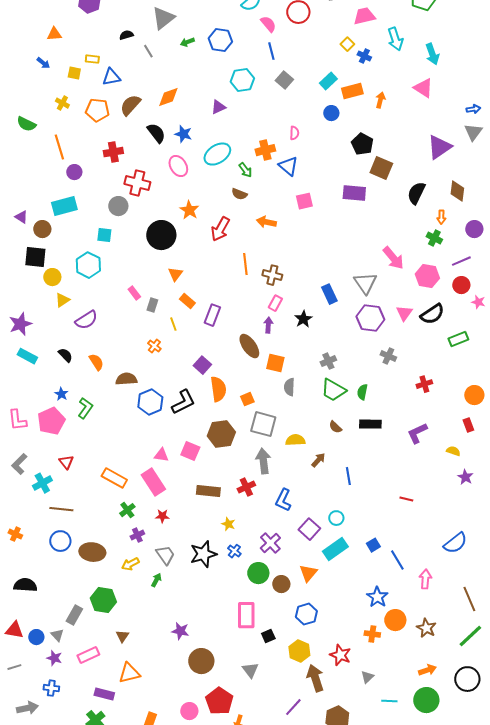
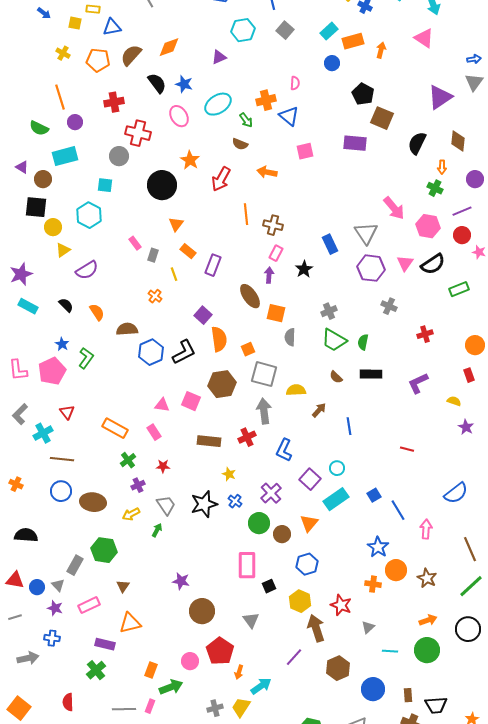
green semicircle: (26, 124) -> (39, 128), moved
pink rectangle: (153, 482) -> (154, 432), size x0.6

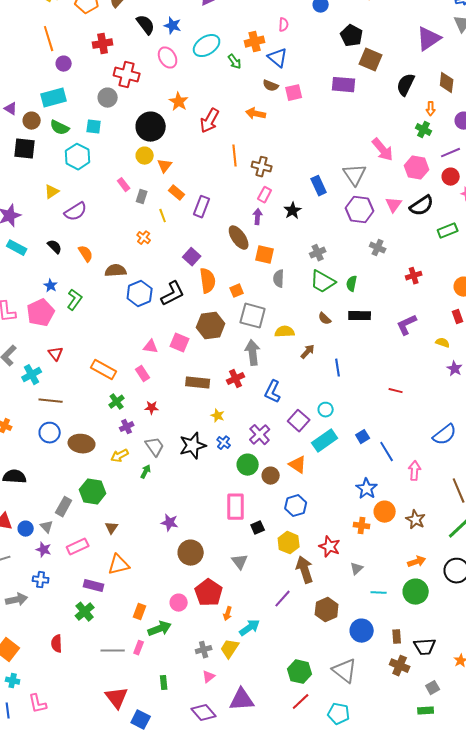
green semicircle: (39, 128) -> (60, 128), moved
brown semicircle: (240, 144) -> (271, 86), moved
yellow circle: (53, 227) -> (145, 156), moved
orange triangle: (309, 523) -> (298, 465), turned -36

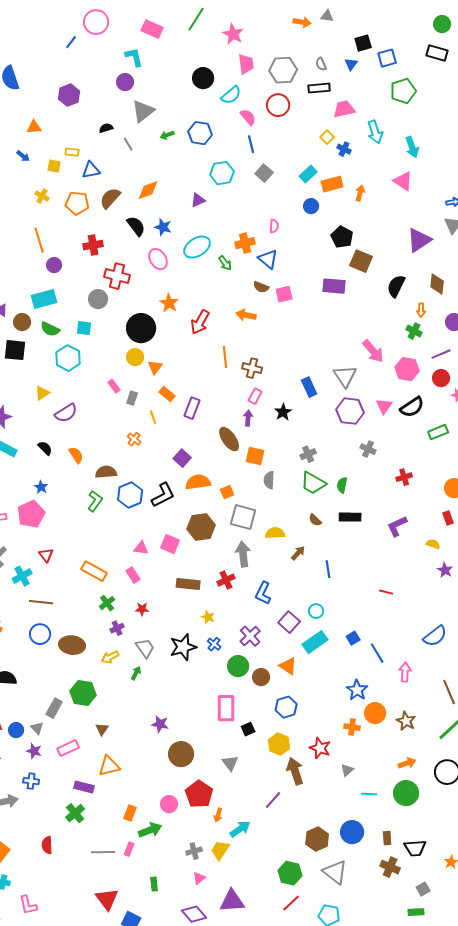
orange semicircle: (208, 281) -> (198, 482), turned -90
green L-shape: (75, 300) -> (95, 501), moved
brown hexagon: (327, 610) -> (317, 839), moved

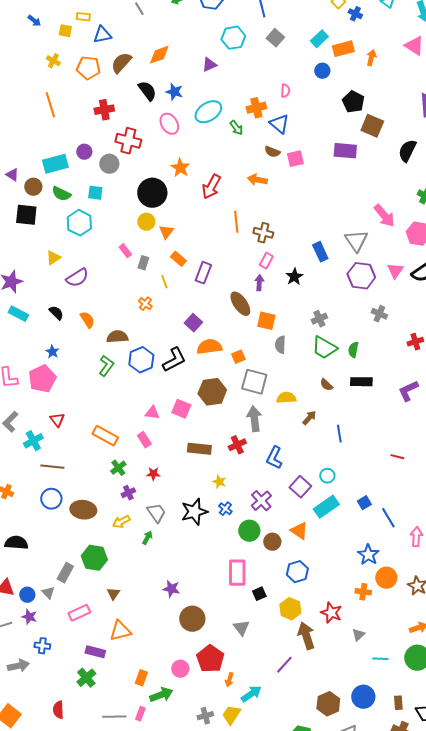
purple circle: (54, 265) -> (84, 152), moved
purple star: (34, 751) -> (29, 617), moved

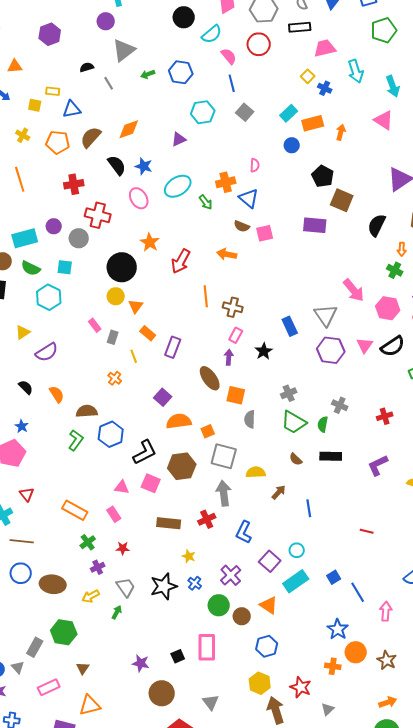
gray cross: (379, 314) -> (340, 405), moved
black L-shape: (174, 360) -> (145, 452), moved
black square: (259, 594) -> (178, 656), moved

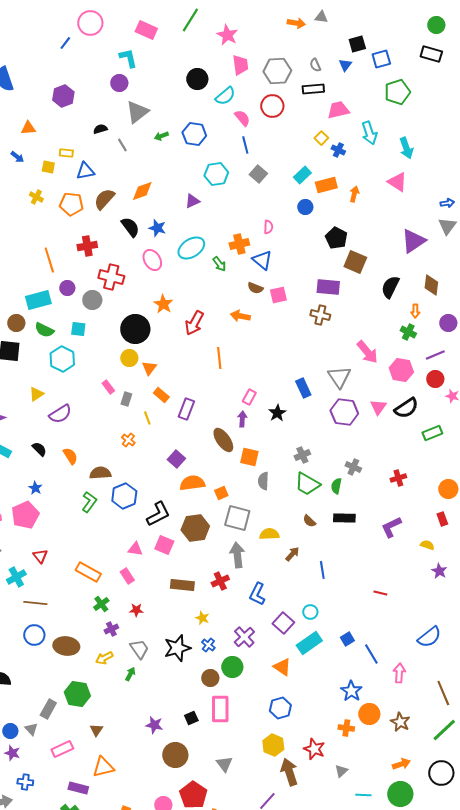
orange line: (20, 179) -> (49, 260), moved
brown cross: (233, 307) -> (320, 315), moved
brown circle: (242, 616) -> (210, 678), moved

